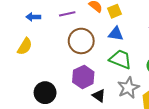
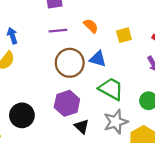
yellow square: (114, 11) -> (124, 35), moved
blue arrow: (33, 17) -> (12, 36), moved, turned 64
blue triangle: (116, 34) -> (98, 59), moved

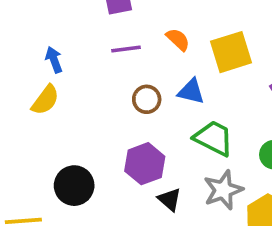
yellow square: (124, 35) -> (231, 52), size x1.6
brown circle: (70, 63) -> (147, 99), size x0.6

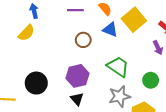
yellow square: (231, 52) -> (134, 20), turned -30
blue triangle: (191, 91) -> (110, 30), moved
black triangle: (169, 199) -> (77, 99), moved

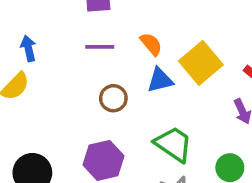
blue triangle: (110, 30) -> (160, 80), turned -35

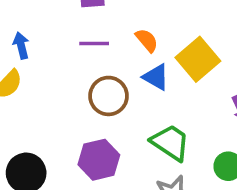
blue triangle: (160, 80) -> (156, 77), turned 44
brown circle: (113, 98) -> (109, 96), size x1.4

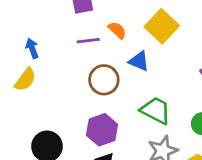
orange semicircle: (147, 40) -> (117, 30), moved
yellow square: (198, 59) -> (162, 26), moved

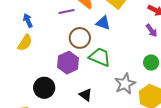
green trapezoid: (156, 110) -> (100, 57), moved
purple hexagon: (102, 130) -> (68, 63), moved

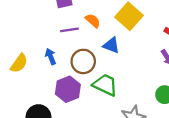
blue arrow: (28, 20) -> (51, 57), moved

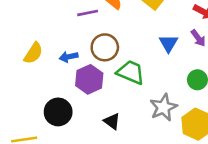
blue triangle: (111, 45) -> (168, 43), moved, turned 42
blue arrow: (51, 57) -> (69, 57), moved, turned -77

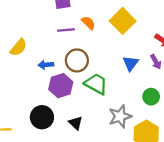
yellow semicircle: (33, 53) -> (19, 47), moved
black circle: (58, 112) -> (42, 117), moved

